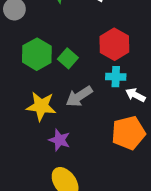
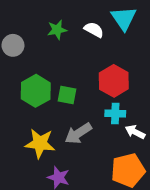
green square: (68, 58) -> (67, 95), turned -30

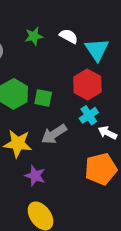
cyan triangle: (124, 18) -> (97, 50), moved
cyan cross: (115, 114) -> (89, 115), turned -36

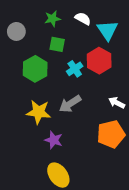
green square: (43, 98) -> (57, 44), moved
cyan cross: (89, 115) -> (75, 69), moved

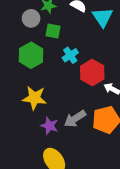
gray circle: (16, 31) -> (31, 18), moved
red hexagon: (99, 61) -> (92, 73), moved
gray arrow: (70, 104) -> (75, 119), moved

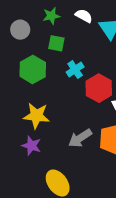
gray circle: (31, 18) -> (20, 30), moved
purple star: (50, 126) -> (31, 146), moved

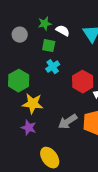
white semicircle: (84, 16) -> (63, 31), moved
green hexagon: (33, 69) -> (19, 81), moved
cyan cross: (75, 69) -> (53, 67), moved

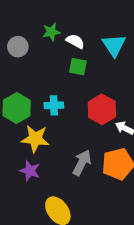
green square: (49, 46) -> (78, 67), moved
cyan cross: (53, 67) -> (54, 105), moved, turned 32
gray arrow: (68, 122) -> (82, 163), turned 150

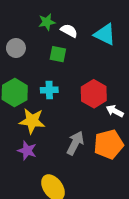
cyan triangle: (114, 45) -> (105, 34), turned -30
gray circle: (18, 47) -> (16, 48), moved
green square: (78, 67) -> (58, 54), moved

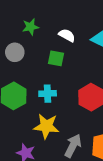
green star: (47, 22) -> (31, 27), moved
yellow star: (32, 121) -> (46, 126), moved

